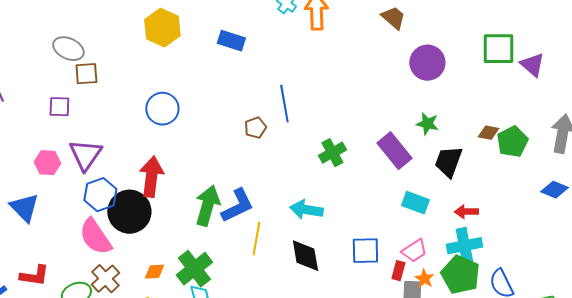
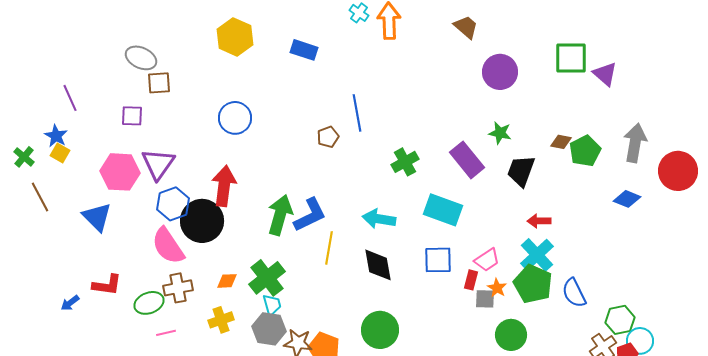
pink hexagon: (47, 163) -> (120, 172), size x1.5
cyan rectangle: (415, 203) -> (443, 210), moved, size x1.4
cyan cross: (464, 246) -> (537, 255), turned -32
brown cross: (105, 279) -> (178, 288), turned 32

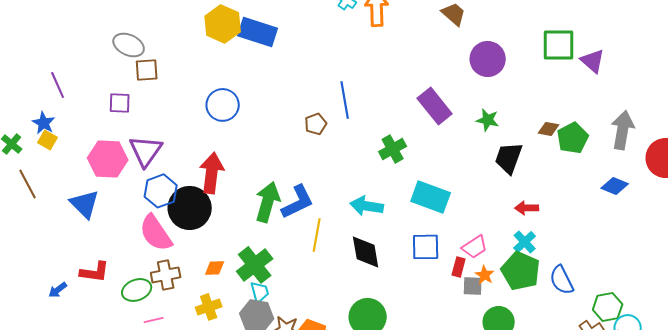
blue rectangle: (304, 50) -> (258, 32), moved, size x1.4
purple rectangle: (467, 160) -> (435, 106), moved
cyan cross: (537, 255) -> (525, 242), size x0.7

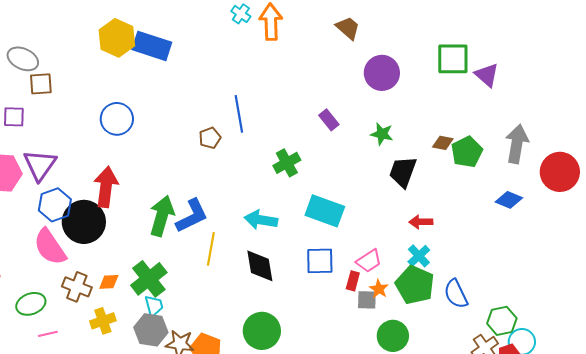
purple rectangle: (435, 106) -> (329, 120), size x0.6
brown cross: (166, 275) -> (77, 287), moved, turned 32

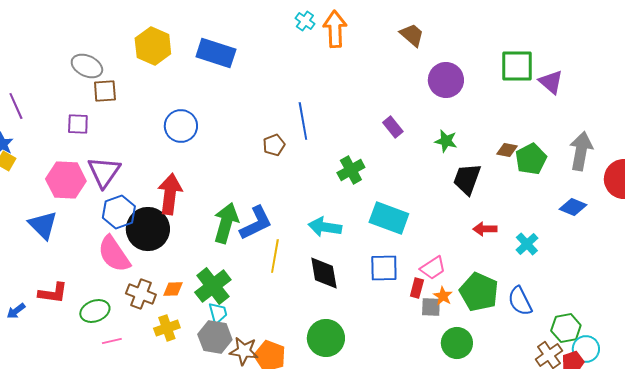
yellow hexagon: (117, 38) -> (153, 46), moved
cyan cross: (419, 256) -> (527, 244), moved

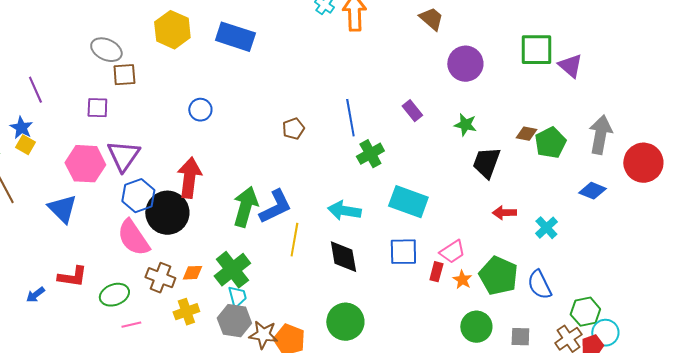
blue line: (303, 121) -> (350, 118), moved
blue circle: (181, 126) -> (200, 110), size x0.7
gray square: (431, 307) -> (520, 337), moved

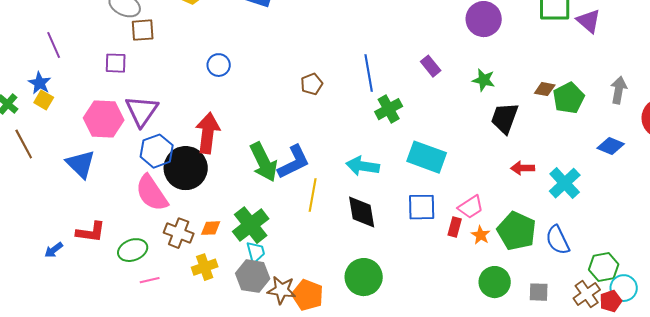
gray arrow: (600, 135) -> (619, 90), size x0.7
green arrow: (245, 207) -> (264, 162), turned 138
cyan cross: (546, 228) -> (565, 183), size x1.4

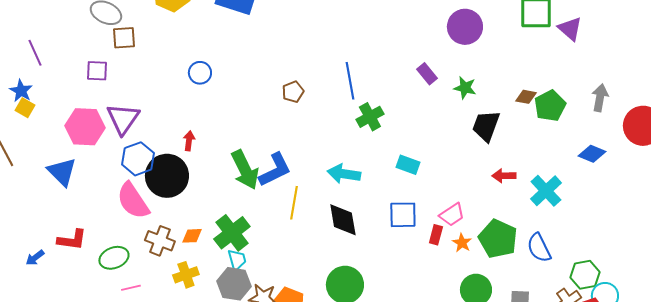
purple rectangle: (431, 66) -> (427, 74), moved
red arrow: (208, 133) -> (189, 141), size x0.5
cyan rectangle: (427, 157) -> (408, 165), size x0.6

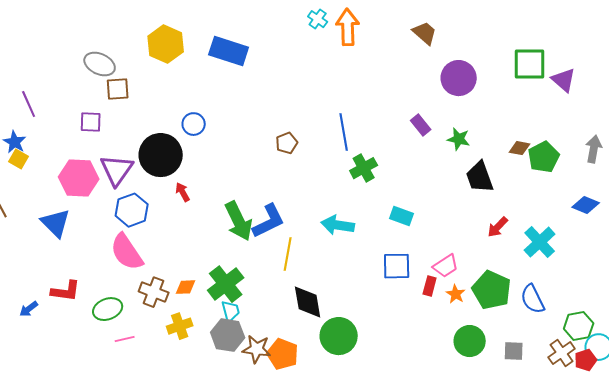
black trapezoid: (486, 126) -> (480, 177), turned -40
red arrow: (189, 141) -> (183, 192), turned -36
black circle: (167, 176) -> (161, 155), moved
red arrow: (504, 176) -> (498, 227), turned -45
black diamond: (343, 220) -> (308, 302), moved

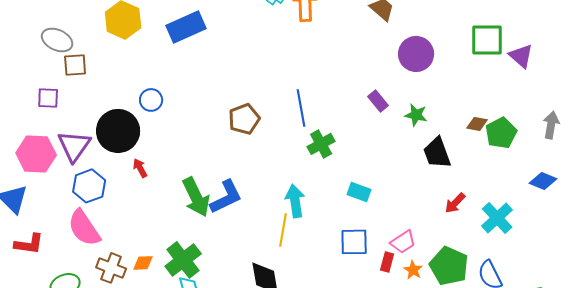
blue rectangle: (229, 51) -> (186, 27), turned -42
brown pentagon: (287, 143) -> (244, 119), size x1.4
cyan arrow: (338, 225) -> (295, 201), turned 72
yellow line: (288, 254) -> (283, 230), moved
red L-shape: (66, 291) -> (29, 244), moved

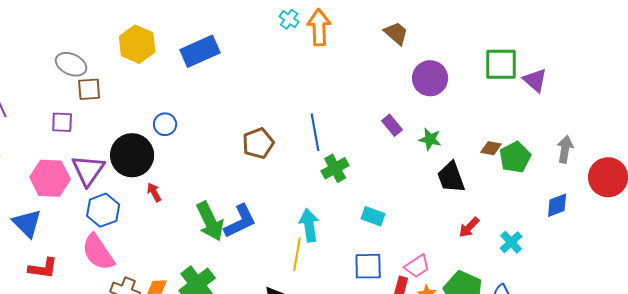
blue diamond: (543, 181) -> (557, 205), turned -44
cyan cross: (497, 218) -> (511, 242), size x0.7

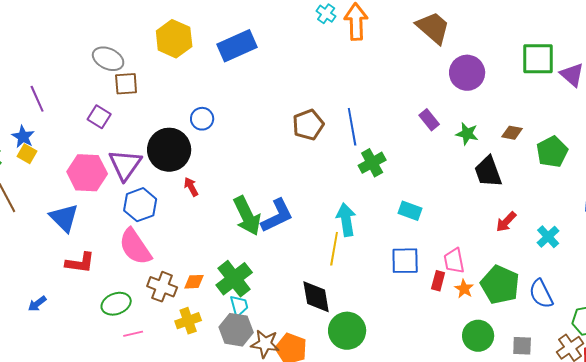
brown trapezoid: (396, 33) -> (433, 28), size x1.4
purple square: (62, 122) -> (99, 117), turned 30
brown pentagon: (258, 143) -> (308, 125), moved
brown diamond: (491, 148) -> (512, 133), moved
pink trapezoid: (417, 266) -> (454, 261), turned 112

